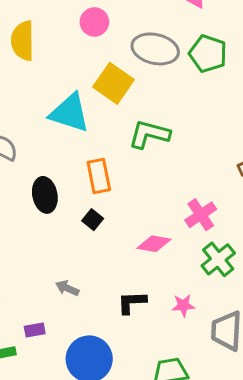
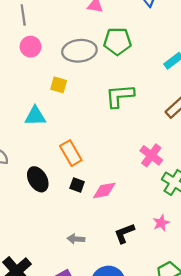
yellow square: (113, 83) -> (59, 85), size x0.6
cyan triangle: (70, 113) -> (35, 116), size x0.7
green L-shape: (149, 134) -> (120, 96), moved
pink diamond: (154, 244) -> (104, 190), moved

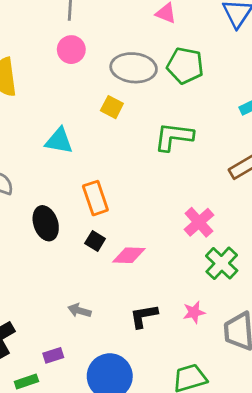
yellow square: (59, 85) -> (112, 107), moved

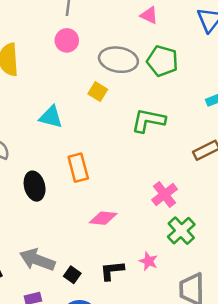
black square: (95, 241) -> (72, 275), moved
gray arrow: (79, 311) -> (37, 260), moved, size x1.8
pink star: (194, 312) -> (148, 261), moved, turned 30

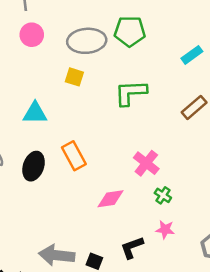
black ellipse: (35, 186) -> (34, 166), moved, turned 48
pink cross: (165, 195) -> (146, 163), moved
green cross: (181, 231) -> (163, 195), moved, size x0.6

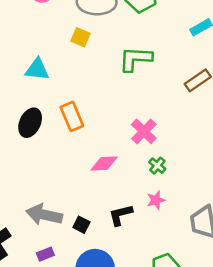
pink star: (165, 230) -> (156, 200), turned -30

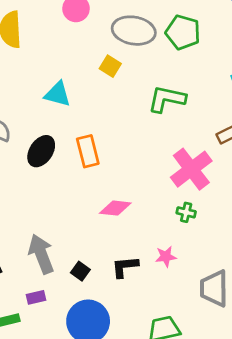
pink cross: (144, 131) -> (191, 169), moved, size x1.4
green cross: (157, 166) -> (186, 212), moved, turned -35
gray arrow: (44, 215) -> (41, 254), turned 48

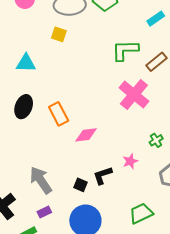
green L-shape: (167, 99) -> (125, 50), moved
orange rectangle: (88, 151) -> (59, 114), moved
green cross: (186, 212) -> (156, 140), moved, turned -32
black square: (80, 271) -> (81, 185), moved

